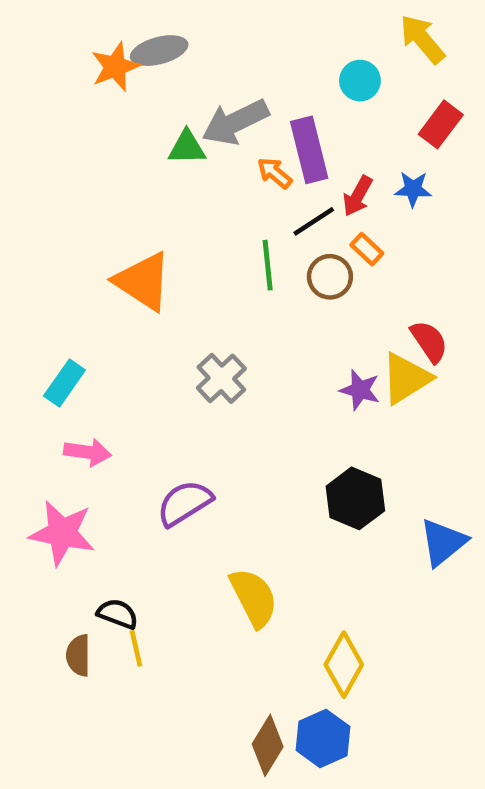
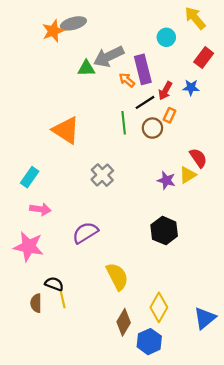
orange rectangle: (367, 249) -> (170, 115), turned 72
yellow triangle: (406, 378) -> (188, 175), size x0.7
blue triangle: (443, 542) -> (205, 318), moved
brown diamond: (268, 745) -> (124, 322), moved

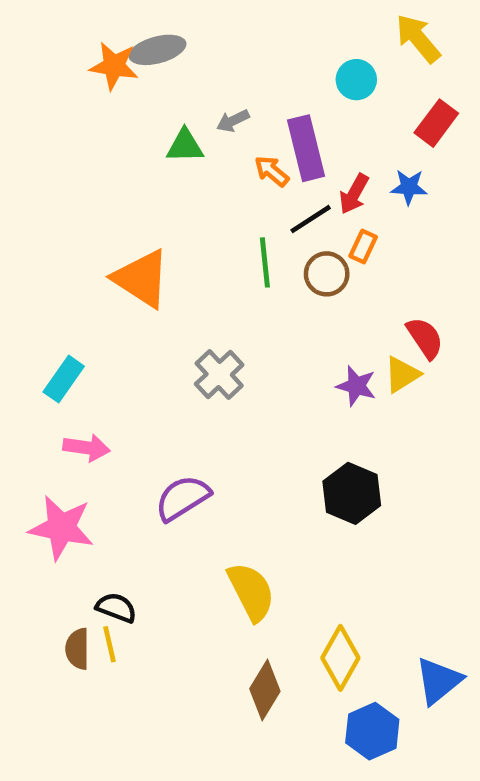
orange star: (53, 31) -> (114, 66), turned 30
gray arrow: (109, 57) -> (233, 121), size x0.5
yellow line: (63, 300) -> (109, 644), moved
blue hexagon: (149, 342) -> (372, 731), moved

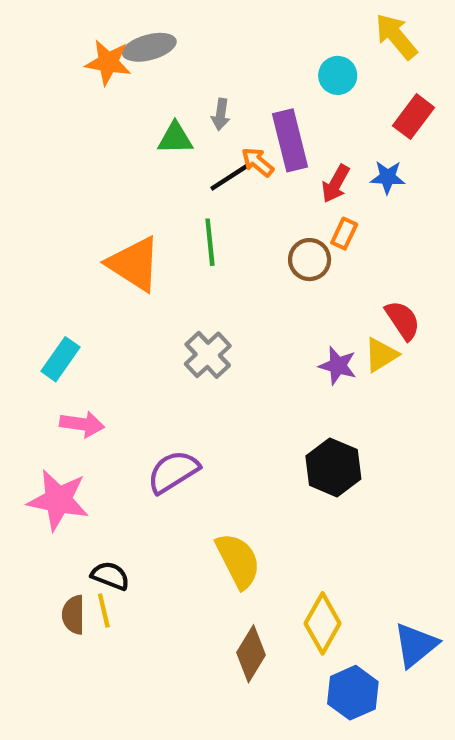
gray arrow: (233, 121) -> (221, 114), turned -56
black line: (311, 219) -> (229, 177), moved
green line: (265, 262) -> (210, 242), moved

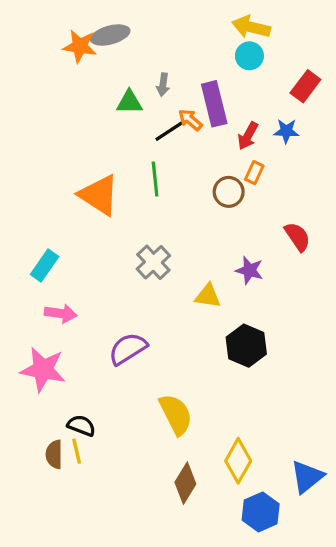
yellow arrow: (396, 36) -> (251, 27), moved, turned -36
yellow triangle: (381, 355) -> (208, 296), moved, turned 40

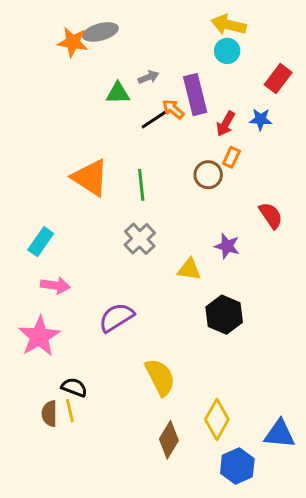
gray arrow: (163, 85) -> (148, 77), turned -120
green line: (155, 179) -> (141, 185), moved
pink star: (43, 370) -> (39, 336), turned 30
blue triangle: (307, 477) -> (280, 434), turned 44

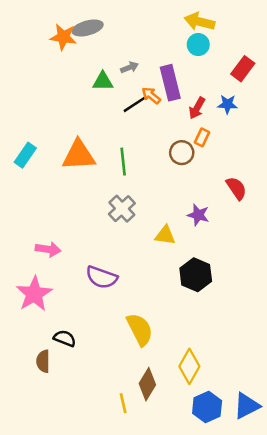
orange triangle: (90, 178) -> (79, 155), turned -36
cyan rectangle: (41, 242) -> (25, 155), moved
purple semicircle: (116, 317) -> (102, 277), turned -128
yellow line: (70, 411) -> (123, 403), moved
blue triangle: (280, 434) -> (247, 406), moved, turned -32

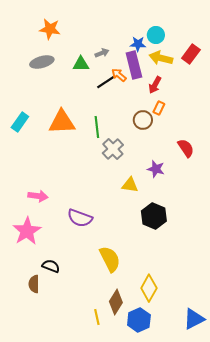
yellow arrow: (199, 22) -> (161, 58), moved
gray ellipse: (88, 28) -> (42, 62), moved
blue star: (227, 104) -> (138, 44), moved
gray cross: (122, 209) -> (113, 149), moved
blue hexagon: (207, 407) -> (139, 320), moved

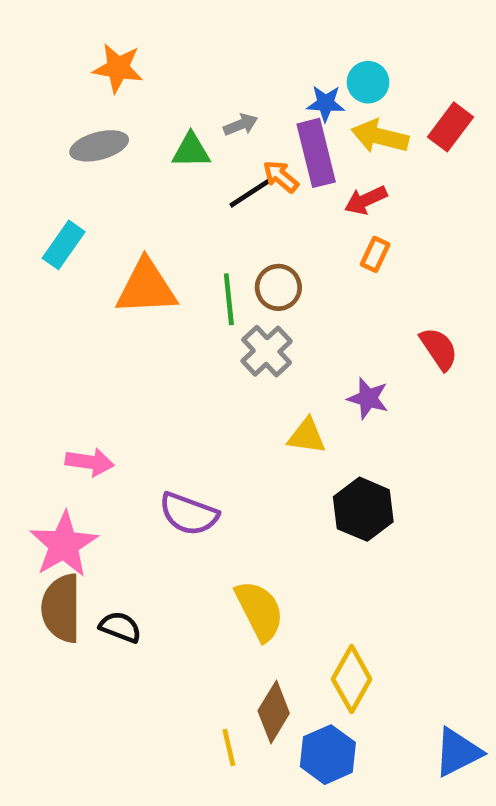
red arrow: (155, 85) -> (366, 200), turned 36
brown circle: (143, 120) -> (278, 287), moved
cyan rectangle: (20, 122) -> (64, 245), moved
brown semicircle: (34, 284) -> (61, 608), moved, size x1.6

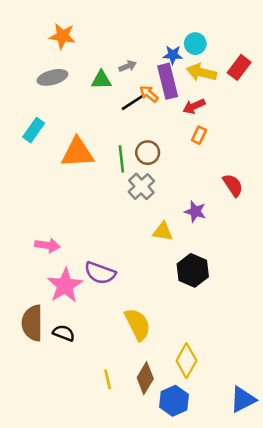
pink star: (64, 545) -> (65, 285), moved
yellow line: (229, 747) -> (108, 379), moved

